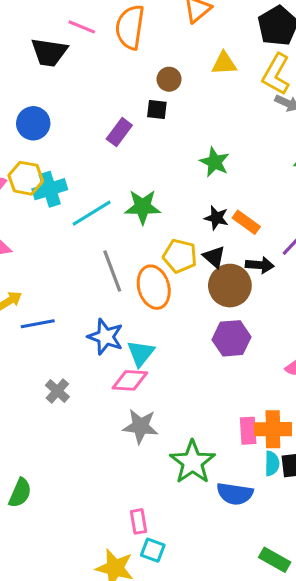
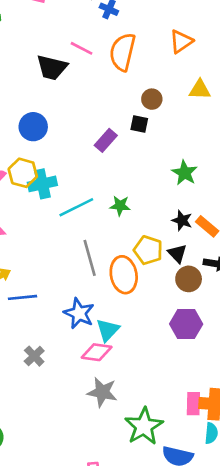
green star: (143, 207) -> (120, 206), size x0.7
brown circle: (230, 286) -> (189, 279), size x0.7

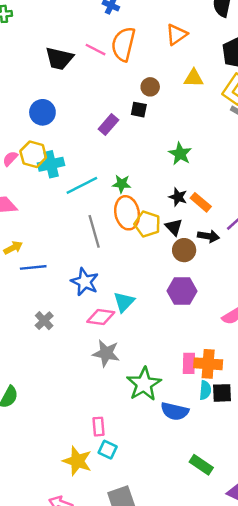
pink line: (82, 48) -> (96, 50), moved
orange ellipse: (124, 275) -> (127, 213), moved
cyan triangle: (108, 330) -> (124, 302), moved

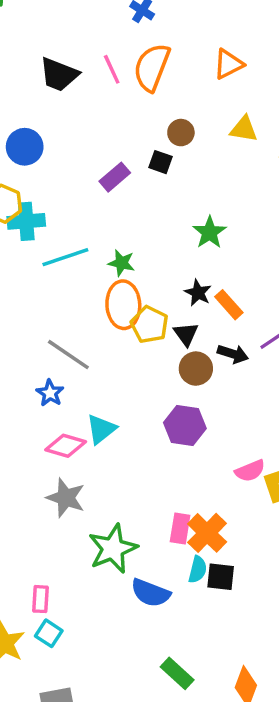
pink line: (96, 50) -> (112, 69), turned 30
gray line: (94, 231) -> (68, 355), moved, turned -48
blue star: (85, 282) -> (50, 393), size x0.7
orange cross: (208, 364) -> (207, 533), turned 32

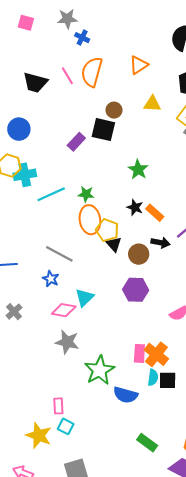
black square: (161, 162) -> (103, 130), size x1.6
black triangle: (186, 334) -> (114, 244), moved

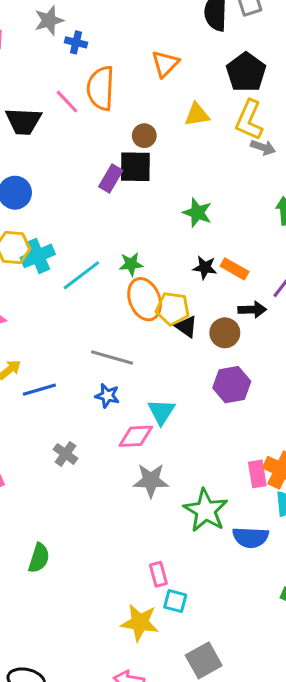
purple rectangle: (76, 142) -> (111, 179), moved

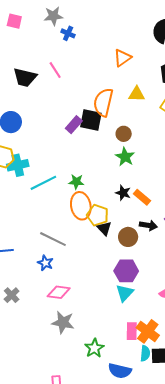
orange semicircle: (101, 88) -> (103, 102), moved
brown circle: (144, 136) -> (124, 134), moved
cyan triangle: (161, 412) -> (125, 293), moved
green star: (206, 510) -> (94, 348), size x0.7

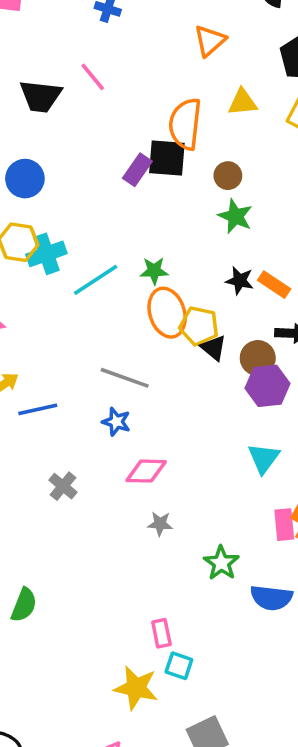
purple hexagon: (126, 271) -> (268, 386), moved
gray star: (63, 322) -> (160, 524), size x0.6

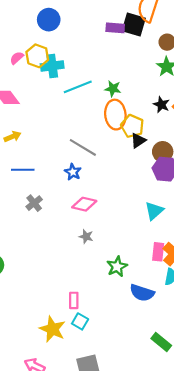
purple rectangle: (137, 170) -> (115, 28), turned 48
black triangle: (214, 348) -> (138, 141), turned 35
blue line: (38, 409) -> (23, 170), moved

